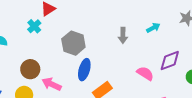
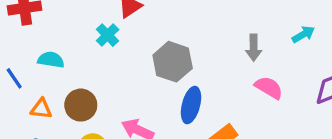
brown circle: (30, 69) -> (81, 105), moved
pink semicircle: (145, 73) -> (269, 88), moved

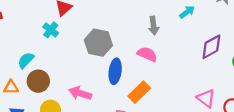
cyan semicircle: (51, 60) -> (26, 60), moved, turned -48
pink semicircle: (269, 88) -> (147, 54), moved

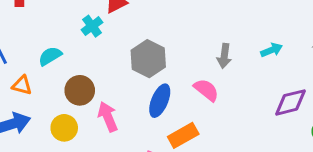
brown circle: (38, 81) -> (80, 90), moved
pink arrow: (80, 93) -> (108, 117), turned 35

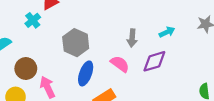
purple diamond: (291, 102) -> (154, 61), moved

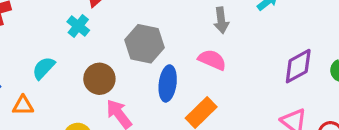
purple diamond: (154, 61) -> (298, 66), moved
brown circle: (26, 69) -> (99, 79), moved

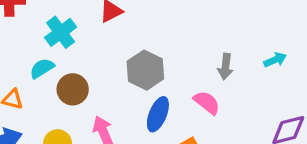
cyan cross: (78, 26) -> (61, 32), moved, size x1.4
brown circle: (99, 79) -> (73, 89), moved

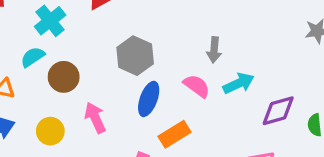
cyan arrow: (275, 60) -> (239, 83), moved, size x1.4

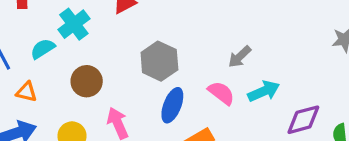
gray arrow: (214, 50) -> (240, 57), turned 40
cyan semicircle: (33, 57) -> (43, 49), moved

